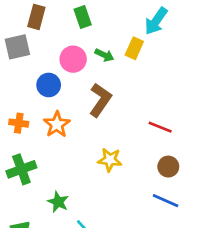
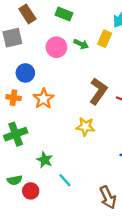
brown rectangle: (36, 17) -> (27, 14), turned -48
green rectangle: (83, 17) -> (64, 14), turned -49
blue circle: (49, 85) -> (25, 73), moved
brown L-shape: (100, 100) -> (98, 91), moved

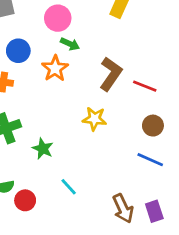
green arrow: (81, 44) -> (70, 44), moved
orange star: (44, 99) -> (55, 68), moved
green star: (45, 160) -> (43, 149), moved

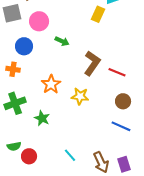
pink circle: (58, 18) -> (39, 21), moved
orange star: (55, 68) -> (51, 84), moved
cyan line: (69, 187) -> (70, 155), moved

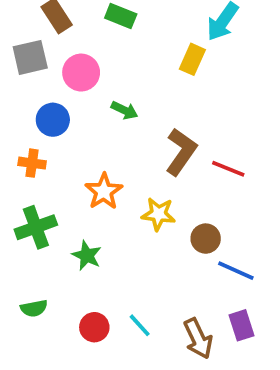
brown circle: (123, 101) -> (206, 239), moved
red circle: (29, 156) -> (94, 327), moved
purple rectangle: (124, 164) -> (241, 325), moved

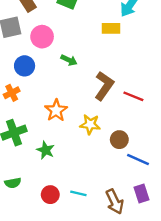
yellow rectangle: (192, 59) -> (111, 28), turned 66
orange cross: (32, 163) -> (12, 93), turned -35
cyan line: (140, 325) -> (78, 193), turned -35

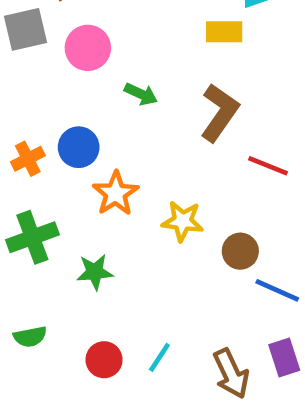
blue circle: (25, 66) -> (79, 147), moved
brown L-shape: (104, 86) -> (220, 113), moved
green star: (46, 150) -> (95, 272), turned -30
cyan line: (78, 193) -> (159, 357), turned -70

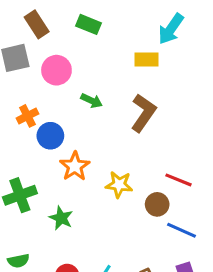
orange cross: (28, 159) -> (28, 116), moved
red line: (268, 166) -> (178, 180), moved
green star: (95, 272) -> (61, 218), turned 30

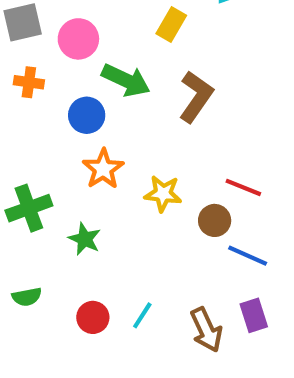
yellow rectangle: (146, 59) -> (171, 24), moved, turned -60
green arrow: (92, 101) -> (126, 80), size x1.6
orange cross: (28, 116) -> (29, 82), moved, turned 35
blue circle: (50, 136) -> (87, 115), moved

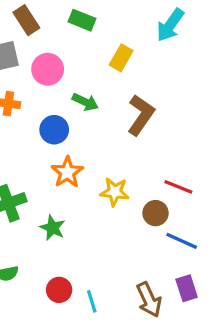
green arrow: (126, 80) -> (85, 102), size x0.7
cyan line: (142, 315) -> (92, 301), moved, turned -50

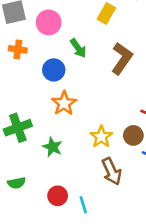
green arrow: (85, 102) -> (78, 48), turned 30
yellow star: (115, 192) -> (101, 137), moved, turned 30
brown arrow: (149, 300) -> (112, 171), moved

